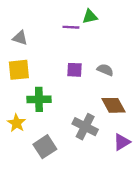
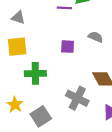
gray semicircle: (105, 70) -> (96, 37), moved
yellow star: (16, 123) -> (15, 105), moved

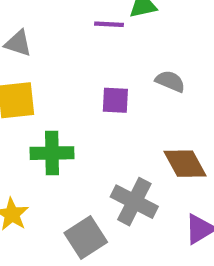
gray square: (41, 116) -> (86, 238), moved

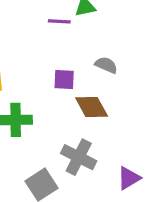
brown diamond: (185, 164) -> (92, 107), moved

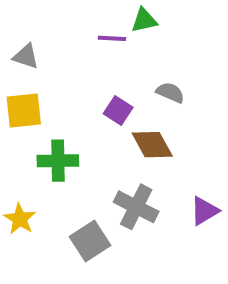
purple square: (64, 80) -> (118, 111), turned 30
purple triangle: (129, 178) -> (204, 211), moved

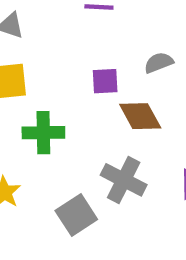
gray semicircle: (170, 92) -> (159, 63), turned -44
purple square: (118, 111) -> (105, 81), turned -36

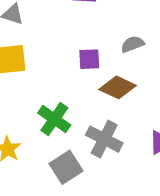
brown diamond: (140, 116) -> (118, 87), turned -36
green cross: (43, 133) -> (54, 119), moved, turned 36

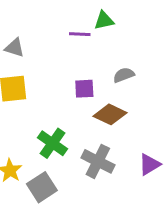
gray square: (66, 167) -> (42, 187), moved

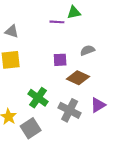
purple triangle: (149, 164) -> (98, 105), moved

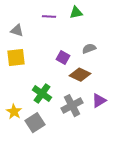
purple line: (57, 22) -> (49, 17), moved
purple square: (60, 60) -> (63, 58), turned 32
gray cross: (70, 110) -> (72, 106), turned 35

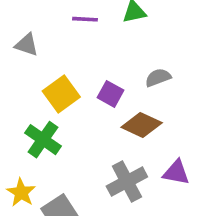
yellow square: (16, 58) -> (61, 94), moved, turned -30
green cross: (42, 94) -> (43, 140), moved
purple triangle: (99, 101) -> (176, 172), turned 42

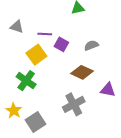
purple line: (85, 19) -> (45, 34), moved
purple square: (111, 94) -> (61, 44), moved
purple triangle: (176, 172) -> (108, 90), moved

